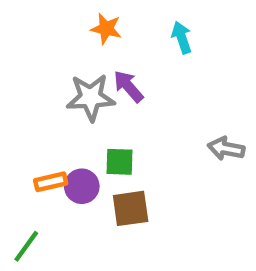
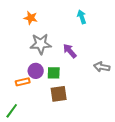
orange star: (106, 29) -> (31, 18), moved
purple arrow: (128, 86) -> (70, 51), moved
purple circle: (82, 186) -> (36, 71), moved

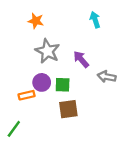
gray star: (41, 44) -> (47, 51), turned 30
gray arrow: (102, 67) -> (107, 77), moved

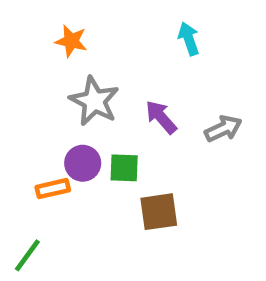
gray arrow: (107, 77) -> (223, 129), moved, turned 144
brown square: (68, 109) -> (159, 212), moved

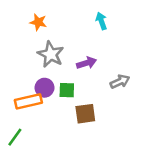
purple arrow: (161, 117) -> (87, 63), turned 114
gray arrow: (223, 129) -> (120, 82), moved
orange rectangle: (53, 189) -> (28, 101), size x1.5

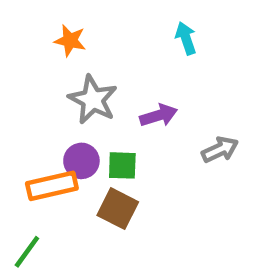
brown square: (85, 114) -> (118, 209), moved, turned 35

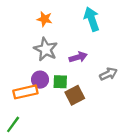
cyan arrow: (186, 38) -> (92, 19), size x1.5
orange star: (70, 41) -> (45, 19), moved
brown square: (118, 209) -> (75, 95), moved, turned 36

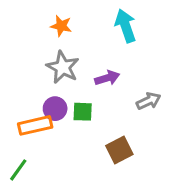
brown square: (75, 95) -> (119, 150), moved

